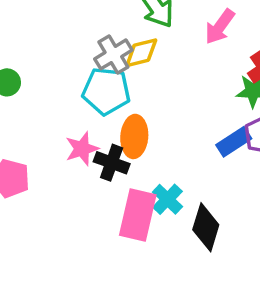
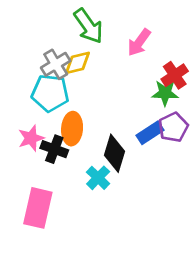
pink rectangle: (138, 215) -> (38, 208), moved
black diamond: (206, 227) -> (114, 153), moved

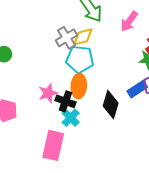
cyan pentagon: (50, 93) -> (80, 59), moved
cyan cross: (98, 178) -> (71, 118), moved

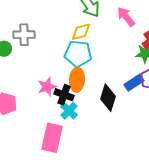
pink arrow: (129, 21) -> (126, 17), turned 105
gray cross: (67, 38) -> (24, 35), moved, turned 30

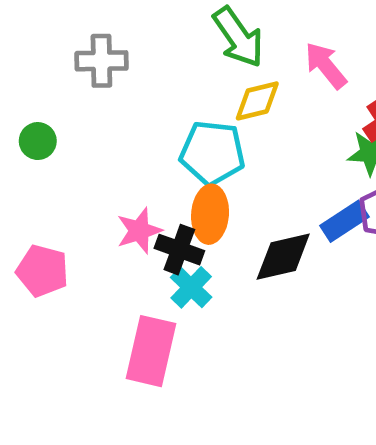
yellow diamond: (81, 32) -> (257, 101), moved
gray cross: (24, 35) -> (101, 61), moved
black diamond: (108, 98) -> (283, 257), turned 60

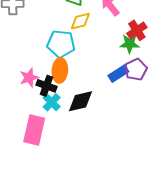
black diamond: (283, 257) -> (80, 101), moved

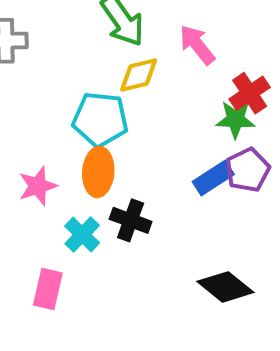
black cross: (46, 86) -> (131, 220), moved
black diamond: (80, 101) -> (225, 287), moved, turned 52
pink rectangle: (34, 130) -> (48, 289), size x0.7

